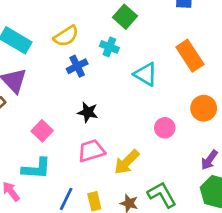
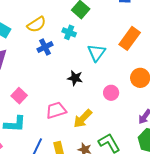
orange rectangle: (190, 56) -> (130, 38), turned 70
cyan triangle: (146, 74) -> (96, 53), turned 36
black star: (88, 112) -> (75, 78), moved

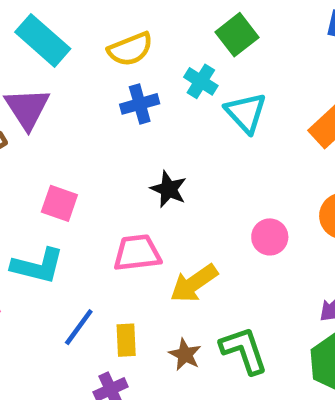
cyan triangle: (96, 53) -> (246, 113), moved, turned -30
black star: (75, 78) -> (169, 189), moved
pink square: (19, 96) -> (59, 203), turned -35

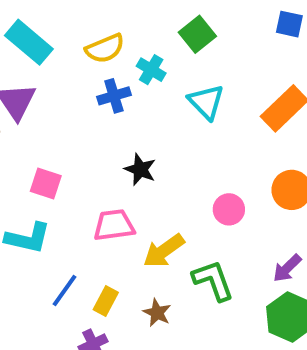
cyan cross: (201, 81) -> (151, 70), moved
yellow rectangle: (126, 340) -> (106, 301), turned 32
green L-shape: (244, 350) -> (213, 280), moved

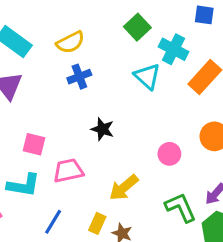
cyan cross: (151, 70) -> (173, 49), moved, size x1.4
pink trapezoid: (114, 225) -> (68, 171), moved
green L-shape: (213, 280) -> (181, 207), moved
yellow rectangle: (106, 301) -> (97, 223), moved

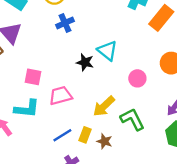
cyan triangle: (147, 76) -> (107, 51), moved
green L-shape: (181, 207) -> (132, 119), moved
blue line: (53, 222) -> (62, 135), moved, turned 30

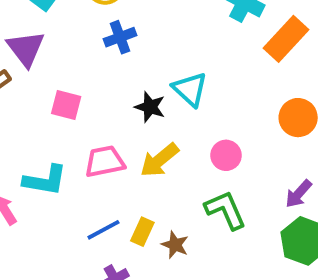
pink square: (33, 77) -> (66, 105), moved
pink circle: (137, 78) -> (226, 155), moved
yellow arrow: (104, 106) -> (159, 160), moved

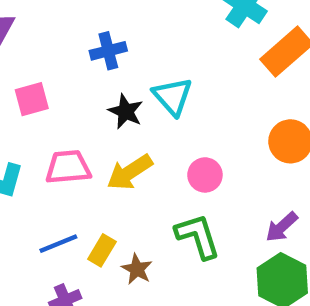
blue cross: (120, 37) -> (108, 51), moved
pink square: (66, 105) -> (32, 99), turned -36

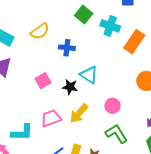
blue cross: (108, 51) -> (67, 48), moved, turned 35
pink square: (32, 99) -> (43, 81), moved

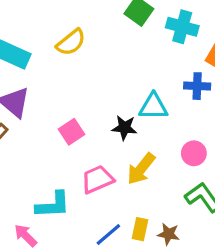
blue cross: (67, 48) -> (197, 86), moved
cyan triangle: (89, 75) -> (153, 106), turned -30
pink square: (43, 81) -> (71, 132), moved

